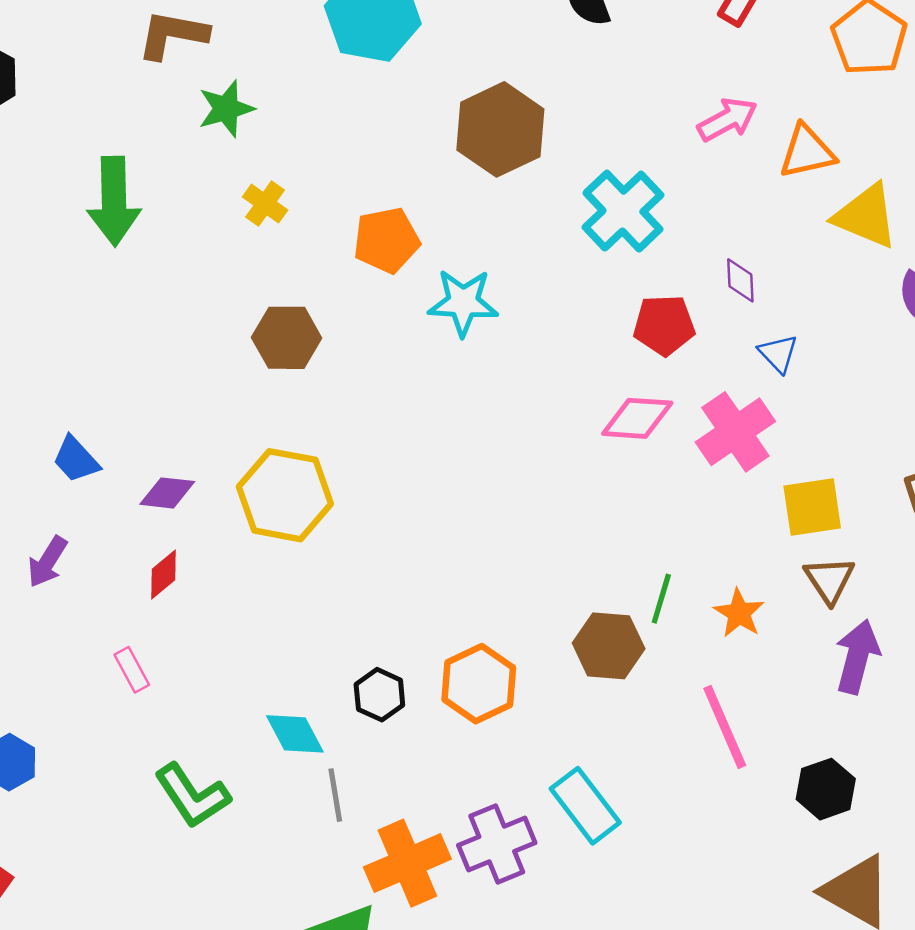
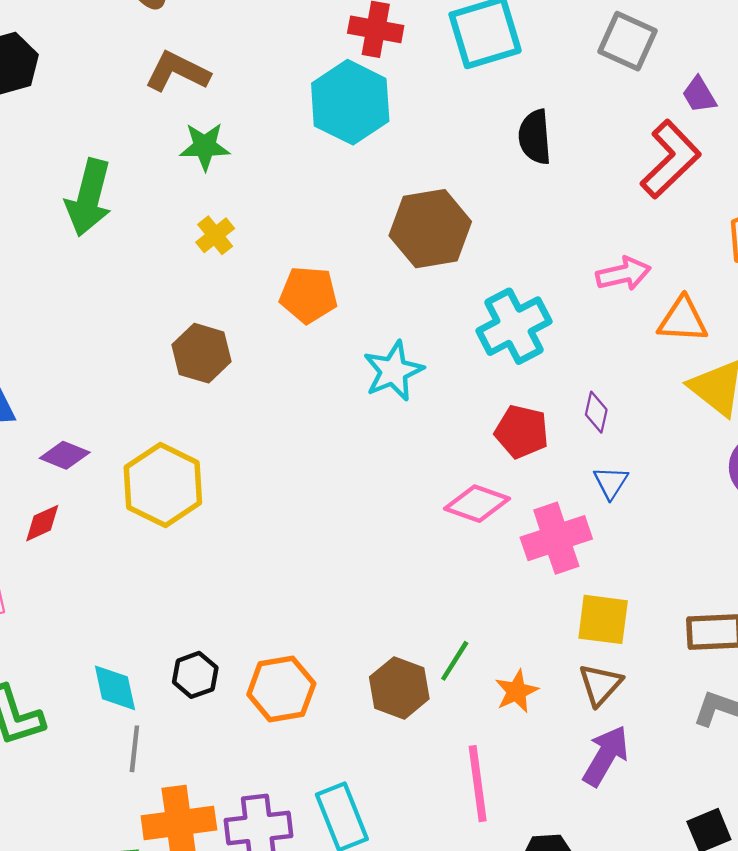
cyan star: (463, 302) -> (393, 371), moved, turned 30

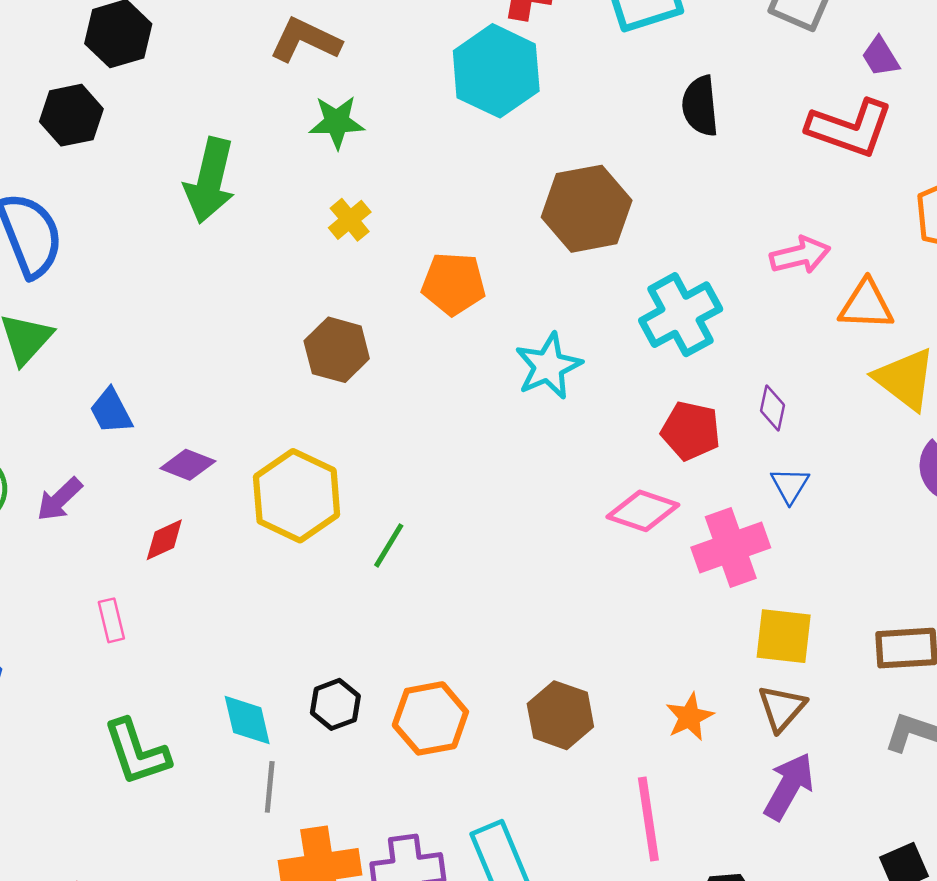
red L-shape: (670, 159) -> (850, 128), turned 64
green line: (455, 661) -> (389, 545), moved

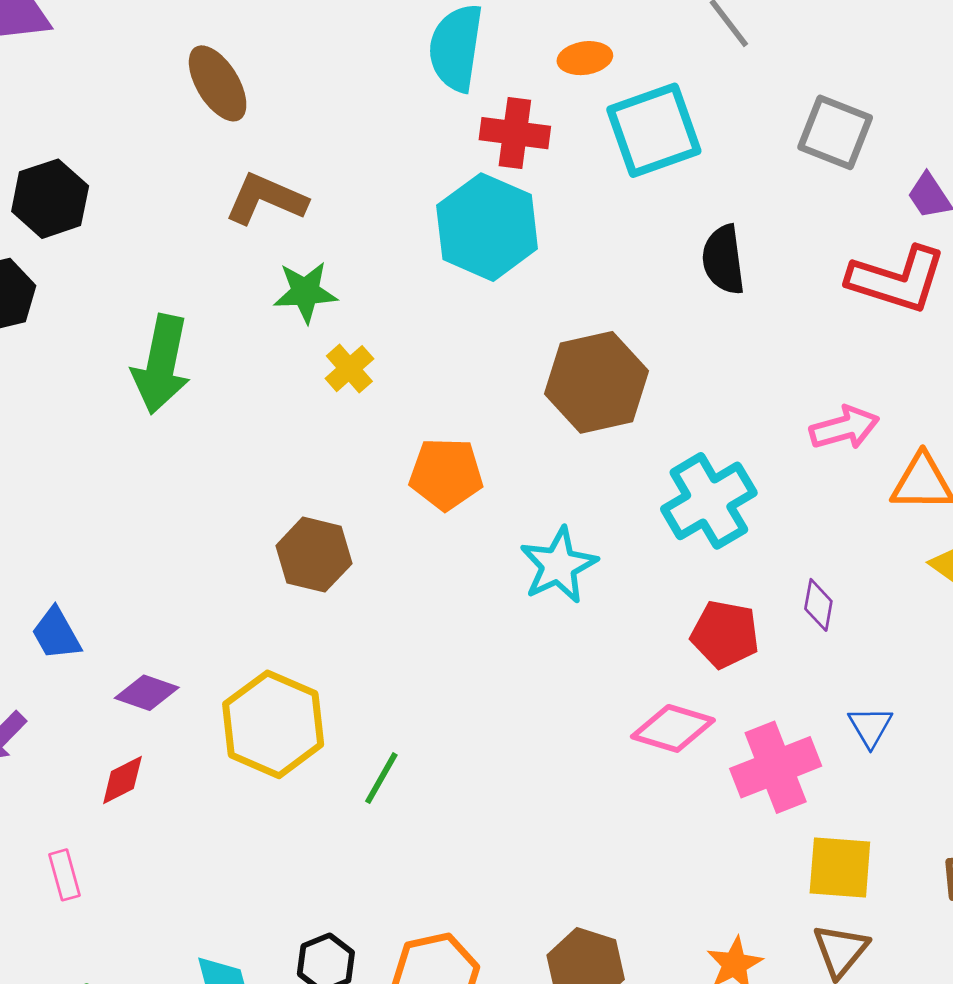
yellow cross: (350, 220) -> (349, 369), moved
blue triangle: (790, 485) -> (870, 727), moved

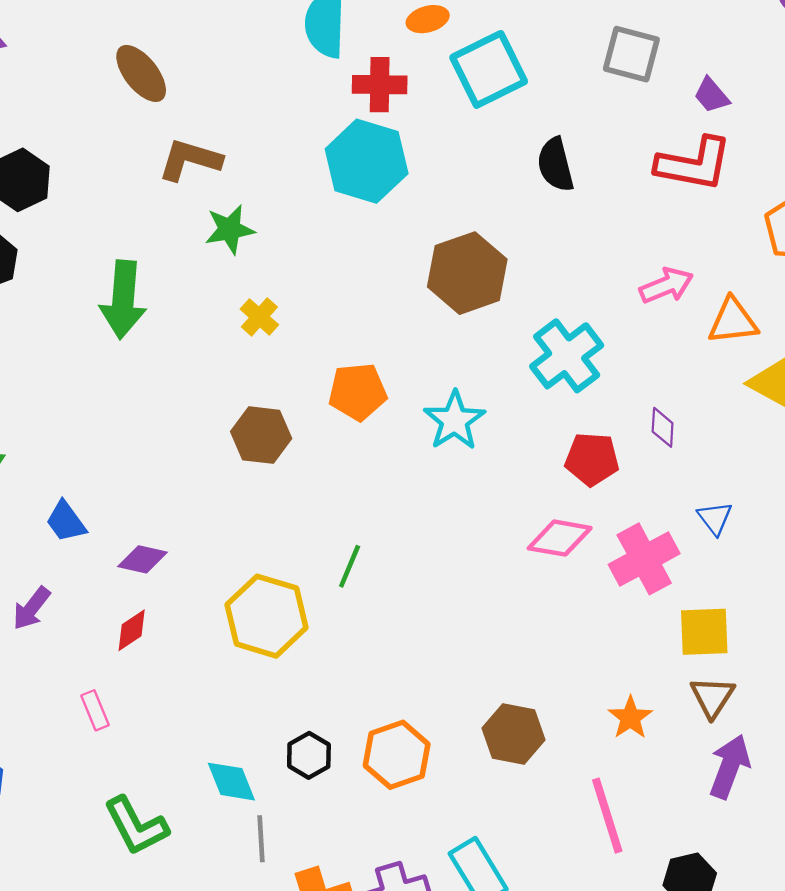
yellow cross: (349, 369) -> (259, 317), moved
orange pentagon: (446, 474) -> (358, 392), moved
yellow hexagon: (273, 724) -> (267, 616), moved
green line: (381, 778) -> (350, 566), moved

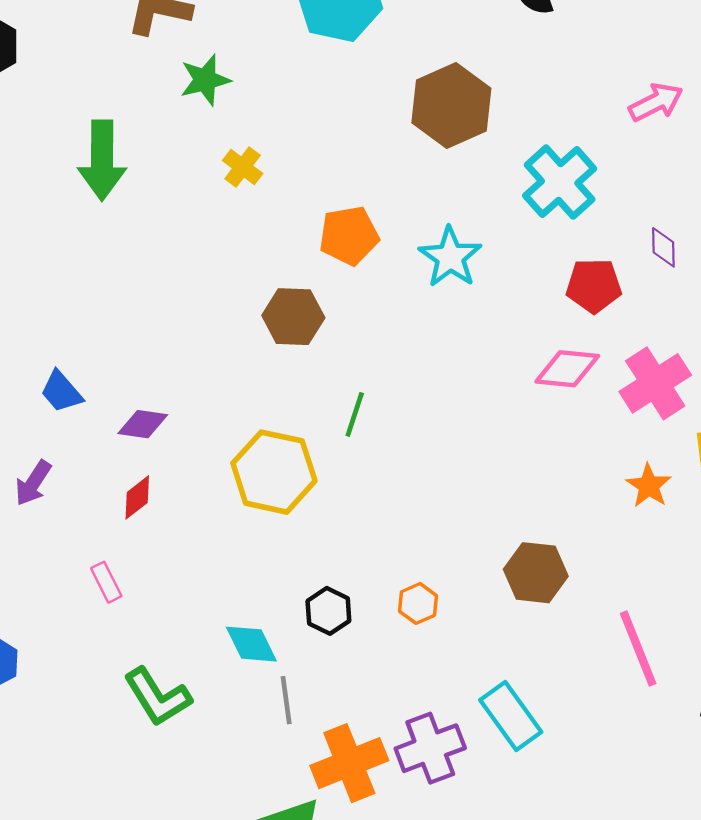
brown hexagon: (261, 435) -> (293, 317), moved
orange star: (630, 718) -> (649, 486), moved
orange hexagon: (397, 755) -> (418, 603), size x0.6

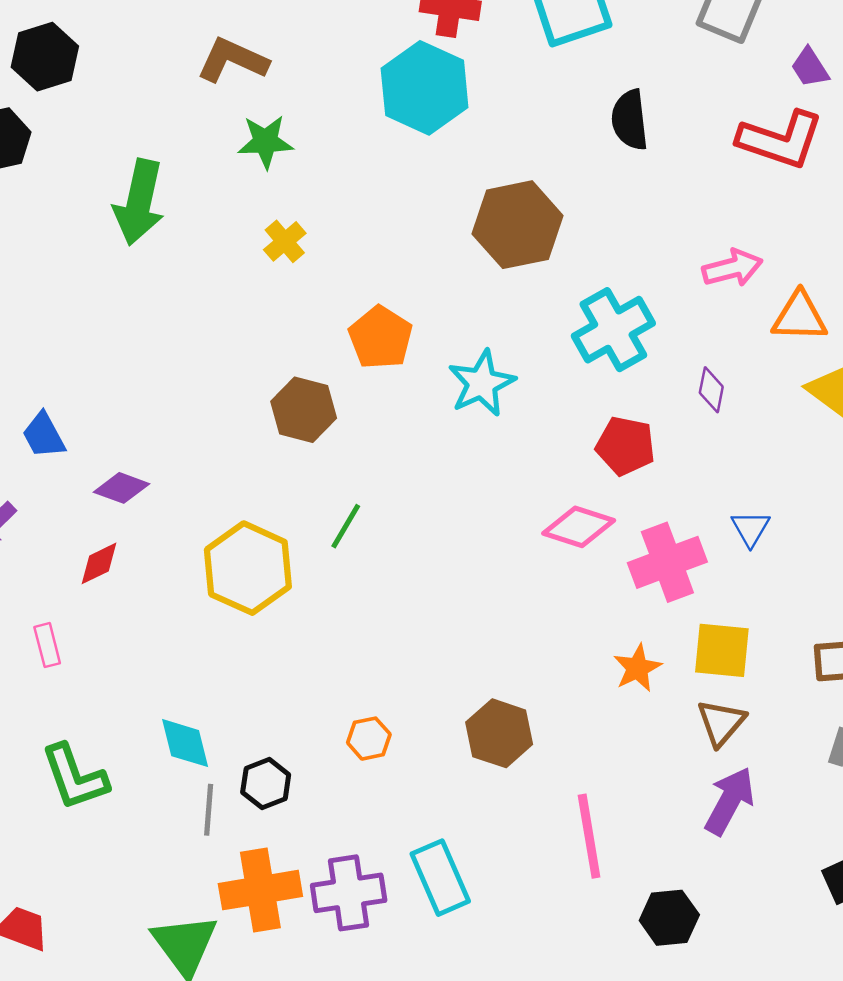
orange pentagon: (349, 236) -> (381, 338), turned 30
purple diamond: (663, 247) -> (711, 390), moved
black hexagon: (328, 611) -> (266, 784), moved

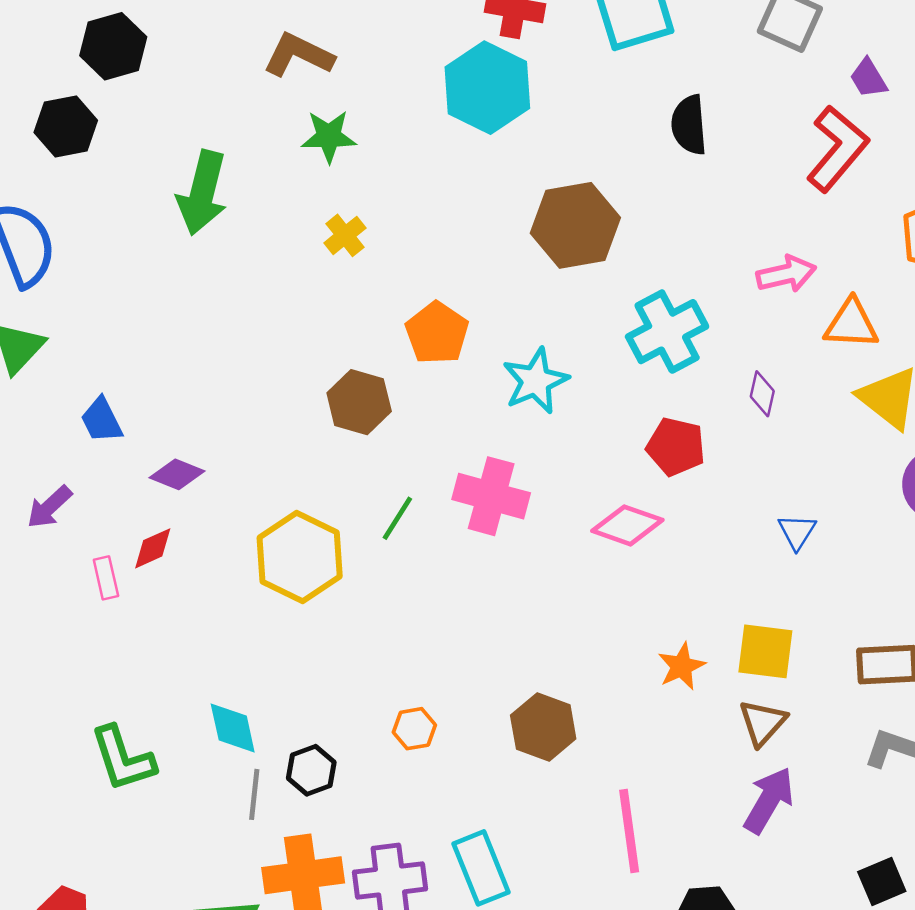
red L-shape: (780, 140) -> (837, 149), turned -70
pink cross: (667, 562) -> (491, 496), moved, turned 34
pink rectangle: (47, 645) -> (106, 578), moved

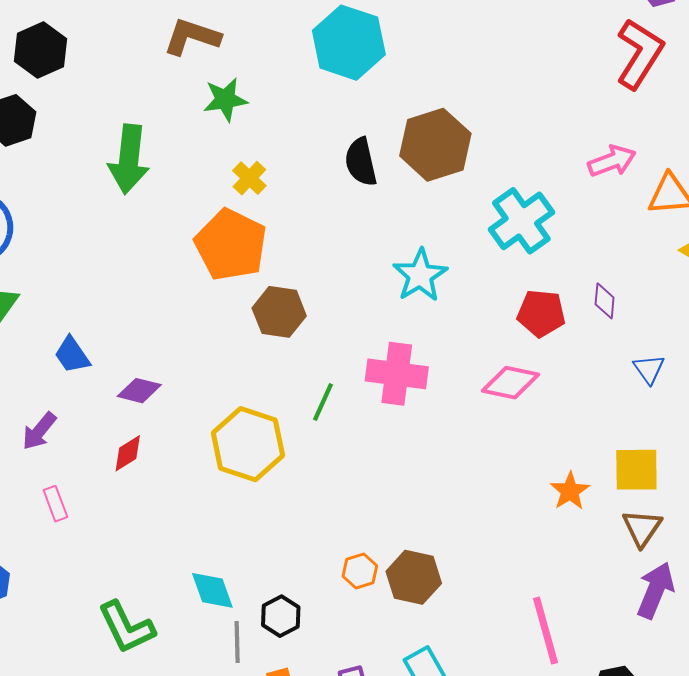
black semicircle: (689, 125) -> (361, 162), moved
orange pentagon: (437, 333) -> (231, 245), moved, size x1.4
purple diamond: (762, 394) -> (605, 301), moved
pink rectangle: (106, 578) -> (55, 504), moved
brown hexagon: (543, 727) -> (414, 577), moved

